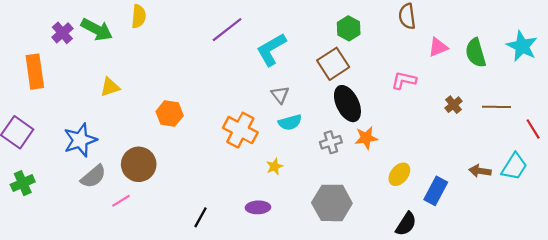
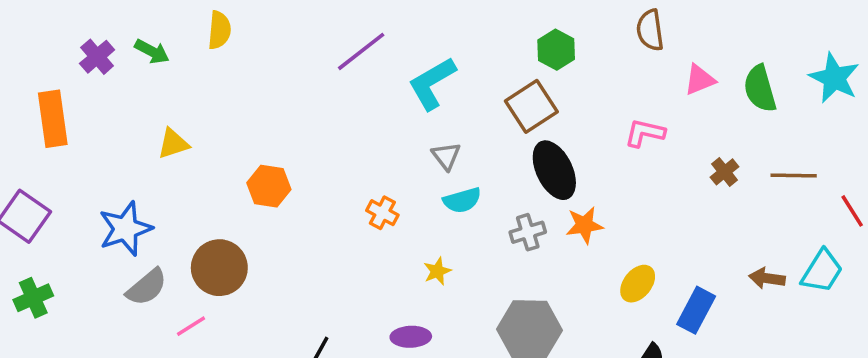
green arrow: (97, 30) -> (152, 51), size x0.7
orange cross: (240, 130) -> (382, 213), size x0.6

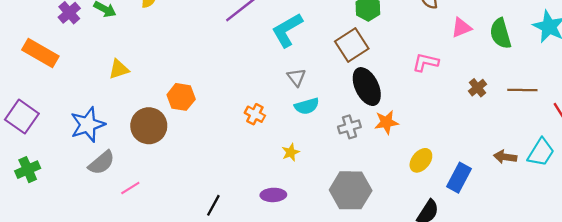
orange rectangle: (53, 119) -> (40, 53), turned -52
brown circle: (219, 268) -> (149, 126), moved

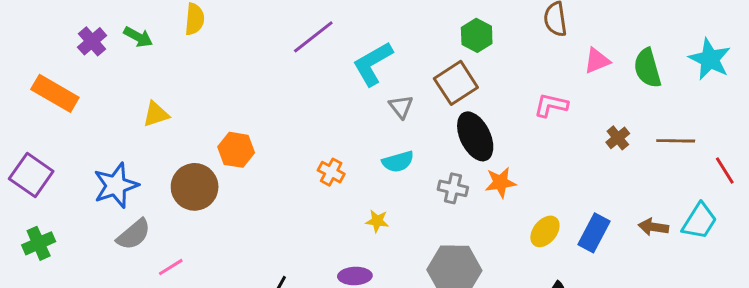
gray triangle: (296, 77) -> (401, 107), moved
gray cross: (349, 127) -> (453, 188), turned 30
yellow star: (291, 152) -> (377, 221), turned 30
blue rectangle: (459, 178) -> (594, 233), moved

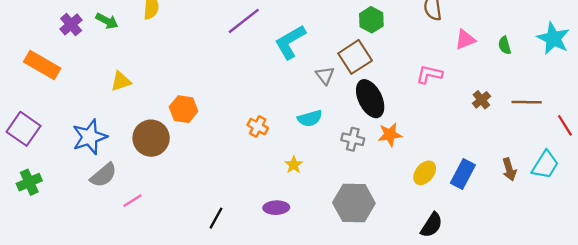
green semicircle: (647, 68) -> (505, 45), size x0.6
gray triangle: (401, 107) -> (325, 75), moved
yellow star: (377, 221) -> (294, 165), turned 30
brown arrow: (653, 227) -> (509, 169), turned -115

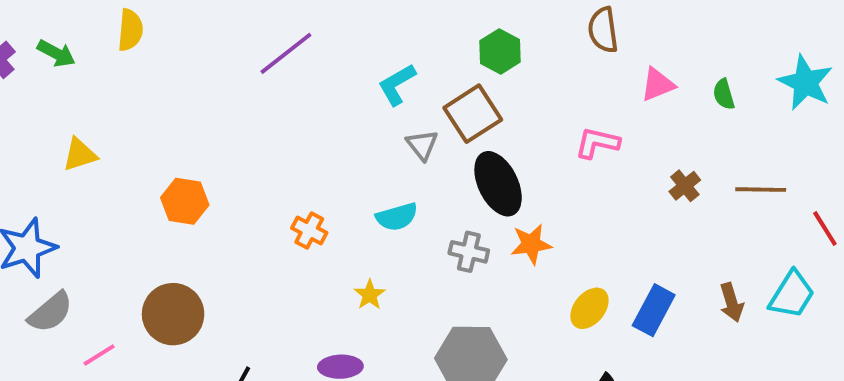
cyan L-shape: (290, 42) -> (397, 85), moved, size x0.7
brown circle: (151, 138) -> (173, 314), moved

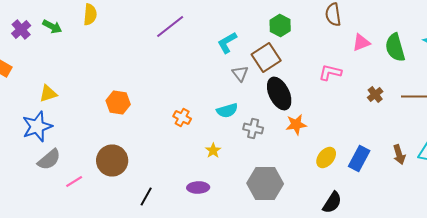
green semicircle: (724, 94) -> (395, 48), size x1.8
yellow triangle: (80, 155) -> (48, 94), moved
gray cross: (469, 252) -> (253, 128), moved

